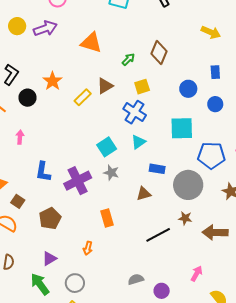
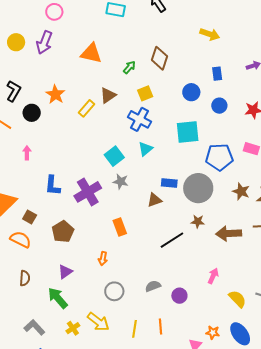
purple arrow: (45, 28) -> (44, 42), turned 135
blue rectangle: (157, 169) -> (169, 183), moved
gray circle: (75, 283) -> (114, 291), moved

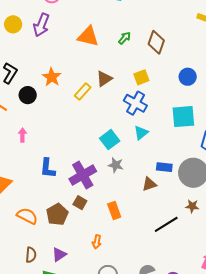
green arrow: (129, 67) -> (125, 38), moved
brown square: (30, 217) -> (80, 203), moved
orange semicircle: (21, 239) -> (27, 216), moved
brown semicircle: (25, 278) -> (31, 255), moved

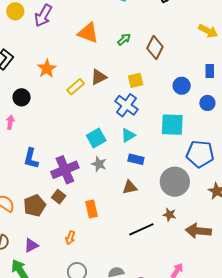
black circle: (28, 95) -> (22, 97), moved
blue rectangle: (164, 167) -> (136, 159), moved

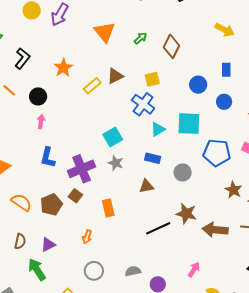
orange triangle: (88, 33) -> (105, 32), turned 30
pink arrow: (10, 122) -> (41, 121), moved
cyan triangle: (128, 135) -> (158, 129), moved
gray circle: (175, 182) -> (183, 172), moved, size x0.6
brown star: (169, 215) -> (186, 214), size x1.5

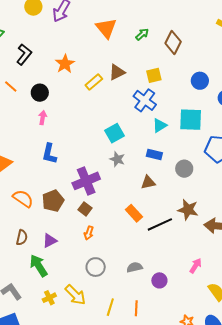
purple cross: (82, 169) -> (86, 181), moved
brown square: (75, 196) -> (85, 209), moved
orange rectangle: (108, 208) -> (134, 213), moved, turned -30

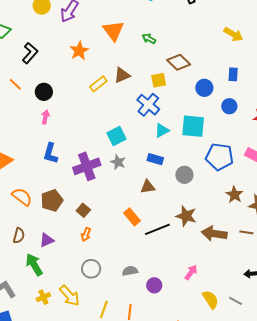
green arrow: (142, 34) -> (149, 39), turned -112
brown diamond: (173, 43) -> (179, 62), moved, turned -75
orange star: (65, 64) -> (79, 51), moved
purple cross: (86, 181) -> (87, 166), moved

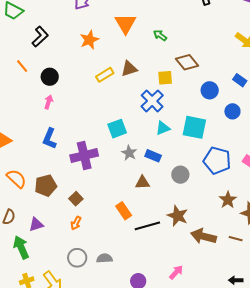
blue rectangle: (233, 74) -> (240, 80), turned -64
gray star: (118, 162) -> (129, 153), moved
gray semicircle: (130, 271) -> (104, 258), moved

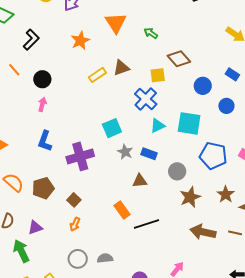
brown star: (178, 216) -> (190, 197), moved, turned 30

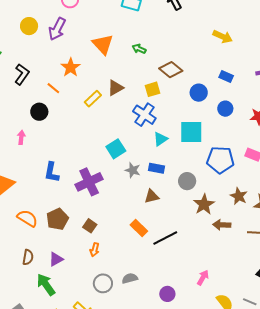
orange line: (14, 70) -> (53, 88), moved
pink arrow: (42, 104) -> (21, 137), moved
brown arrow: (203, 232) -> (222, 225), moved, size x0.7

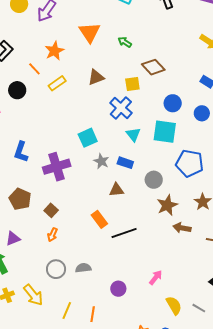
blue circle: (199, 93) -> (173, 103), moved
yellow rectangle: (93, 99) -> (57, 83), moved
cyan triangle: (160, 139) -> (133, 134), turned -42
brown pentagon: (57, 219) -> (20, 199), turned -30

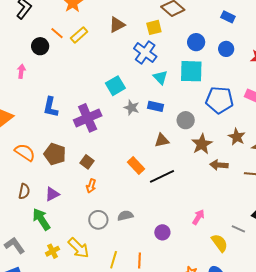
orange line: (34, 69) -> (57, 33), moved
brown triangle: (116, 190) -> (162, 140), moved
gray line: (199, 308) -> (238, 229), moved

